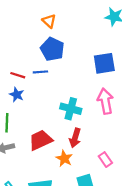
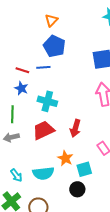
orange triangle: (49, 21) -> (51, 20), turned 32
cyan cross: (71, 109) -> (47, 101), moved
orange star: (64, 158) -> (65, 158), moved

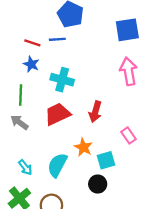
gray arrow: (11, 137) -> (19, 122), turned 49
cyan semicircle: (43, 173) -> (57, 165), turned 125

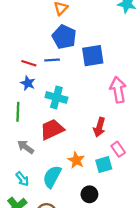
blue square: (127, 30) -> (93, 56), moved
red arrow: (95, 112) -> (99, 127), moved
gray arrow: (19, 122) -> (26, 147), moved
cyan square: (106, 160) -> (104, 165), moved

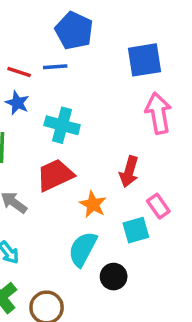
blue square: (93, 56) -> (145, 60), moved
orange star: (76, 160) -> (93, 204), moved
cyan semicircle: (52, 177) -> (83, 249), moved

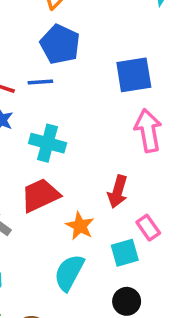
black circle: (114, 277) -> (127, 301), moved

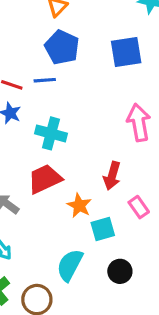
blue square: (134, 75) -> (126, 52), moved
cyan square: (125, 253) -> (103, 229), moved
cyan semicircle: (69, 273) -> (70, 265), moved

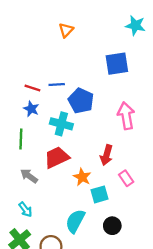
blue pentagon: (62, 47) -> (81, 101), moved

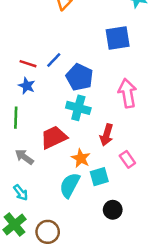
blue line: (57, 84) -> (54, 60), turned -42
cyan cross: (61, 124) -> (78, 108), moved
cyan semicircle: (75, 221) -> (70, 185), moved

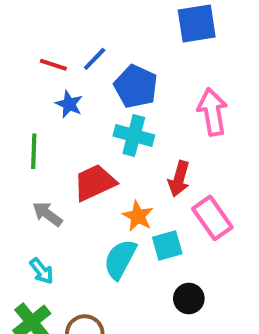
blue star: (27, 86) -> (69, 104), moved
pink rectangle: (127, 159) -> (212, 218), size x1.5

